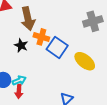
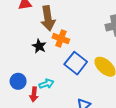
blue square: (57, 47) -> (76, 63), moved
cyan arrow: (19, 80) -> (46, 84), moved

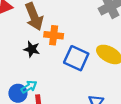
cyan arrow: (46, 84) -> (29, 87), moved

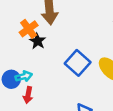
orange cross: (54, 35) -> (29, 29), moved, turned 30

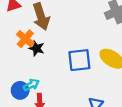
blue square: (78, 63) -> (79, 60), turned -35

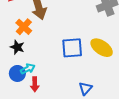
black star: (37, 48) -> (17, 47), moved

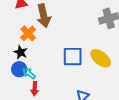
cyan arrow: (28, 69) -> (29, 73), turned -120
blue circle: (17, 73) -> (19, 69), moved

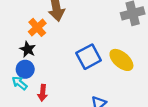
blue square: (73, 57) -> (89, 57), turned -30
cyan arrow: (29, 73) -> (20, 83), moved

